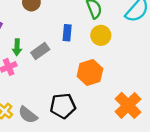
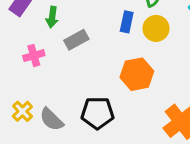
blue rectangle: (67, 33) -> (127, 22), moved
green arrow: (17, 47) -> (52, 17), moved

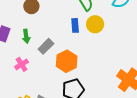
orange hexagon: (137, 74) -> (67, 61), moved

